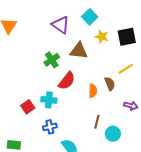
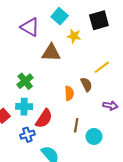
black square: (127, 37) -> (99, 20), moved
green cross: (52, 60) -> (25, 81), moved
red semicircle: (67, 81) -> (44, 119), moved

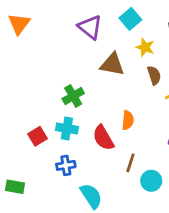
brown semicircle: (86, 84) -> (154, 75), moved
red semicircle: (44, 119) -> (103, 138), moved, turned 108

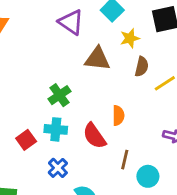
yellow star: (145, 47) -> (130, 38), turned -30
brown semicircle: (154, 75) -> (142, 67), turned 36
blue cross: (66, 165) -> (58, 168), turned -30

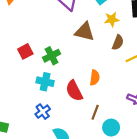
red square: (26, 140) -> (25, 51), moved

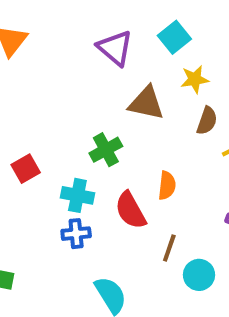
red square: (25, 51) -> (26, 169), moved
green cross: (52, 56) -> (106, 150), moved
blue cross: (43, 112) -> (76, 234), moved, turned 32

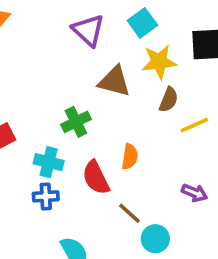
yellow star: (195, 79) -> (159, 62), size x1.4
brown line: (169, 248) -> (129, 213), turned -70

